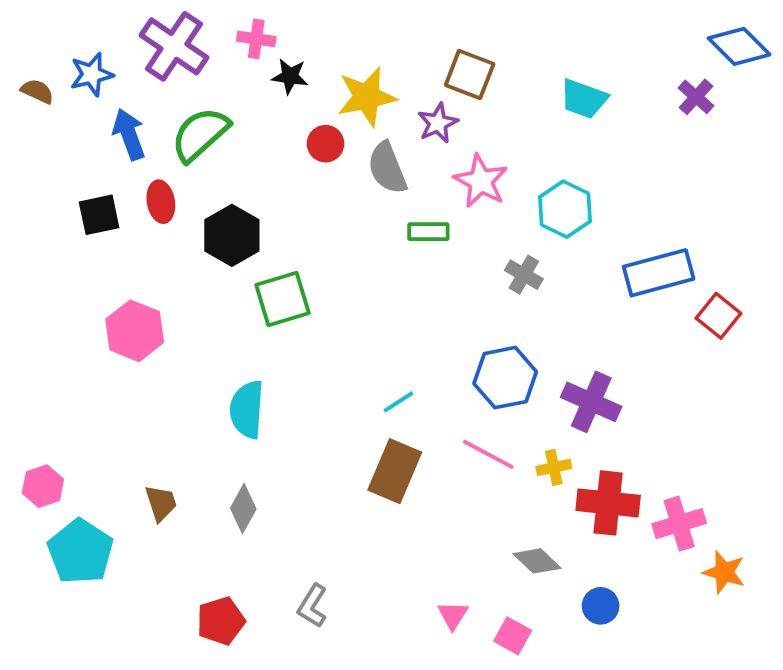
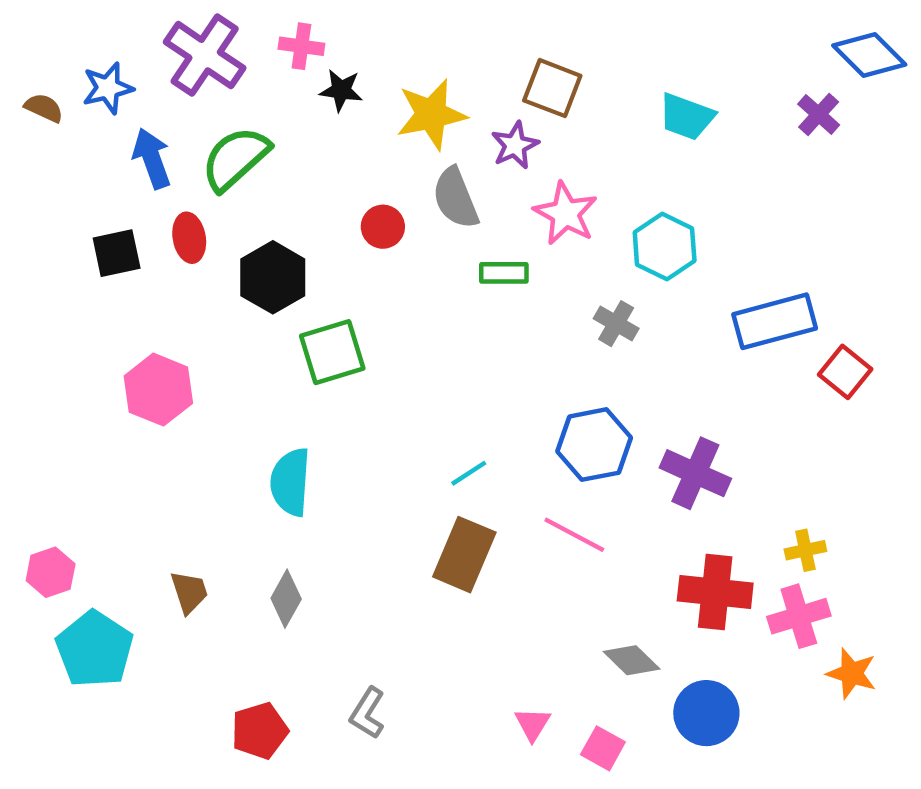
red circle: (326, 144) -> (383, 227), moved
yellow cross: (554, 467) -> (805, 550), moved
blue circle: (601, 606) -> (706, 713), size x1.5

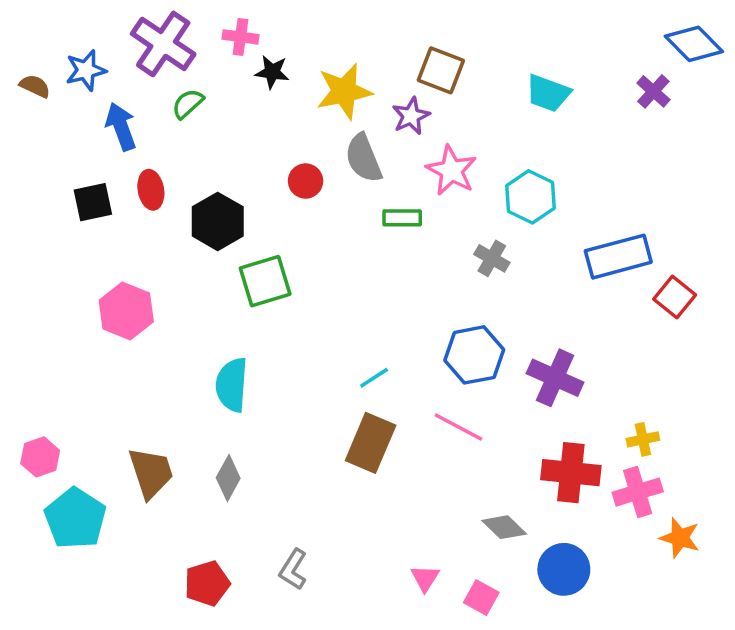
green semicircle: (235, 158) -> (188, 104), moved, size x0.6
brown trapezoid: (189, 592) -> (151, 473), size x1.5

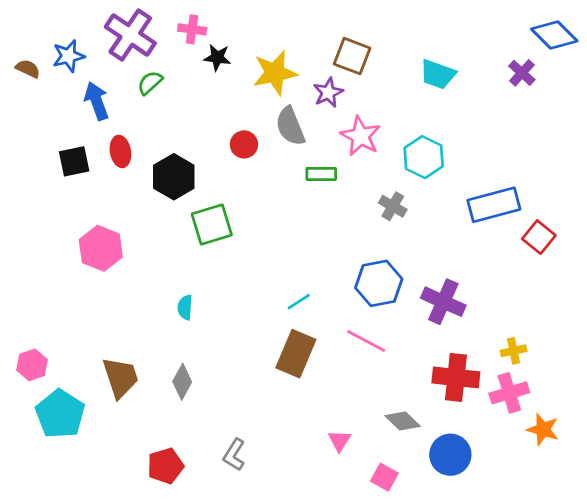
cyan semicircle: (232, 385) -> (185, 307), size x0.6
pink triangle: (425, 578) -> (339, 441), moved

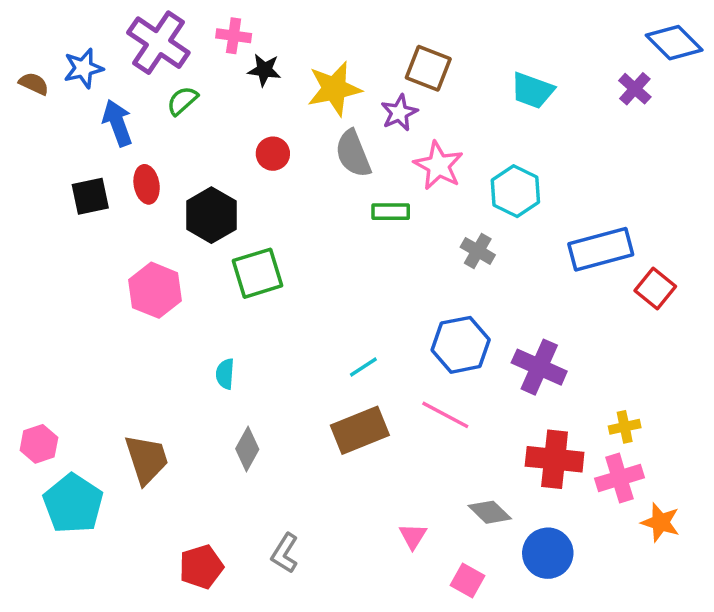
red circle: (244, 144) -> (273, 154), moved
pink hexagon: (101, 248) -> (155, 290), moved
brown rectangle: (296, 354) -> (360, 430), turned 45
gray diamond: (182, 382) -> (247, 449), moved

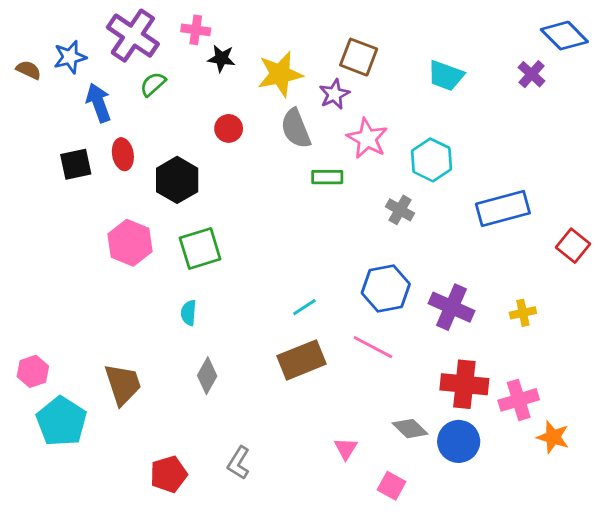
green square: (258, 273) -> (200, 248), moved
red square: (655, 288) -> (573, 246), moved
yellow cross: (625, 427) -> (523, 313), moved
blue circle: (548, 553) -> (459, 441), moved

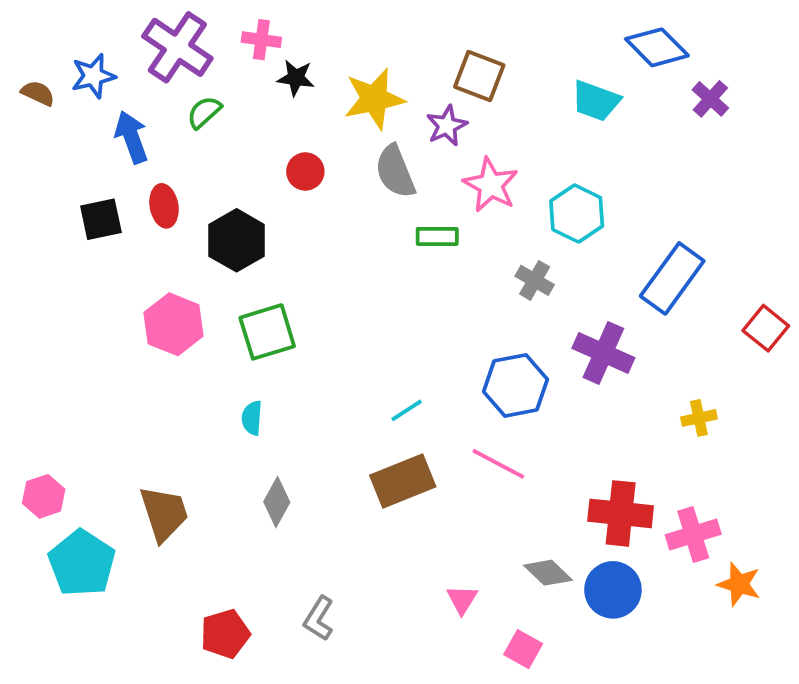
blue diamond: (564, 36) -> (657, 47), moved
blue rectangle: (503, 208) -> (672, 278), turned -39
purple cross: (452, 307) -> (603, 353), moved

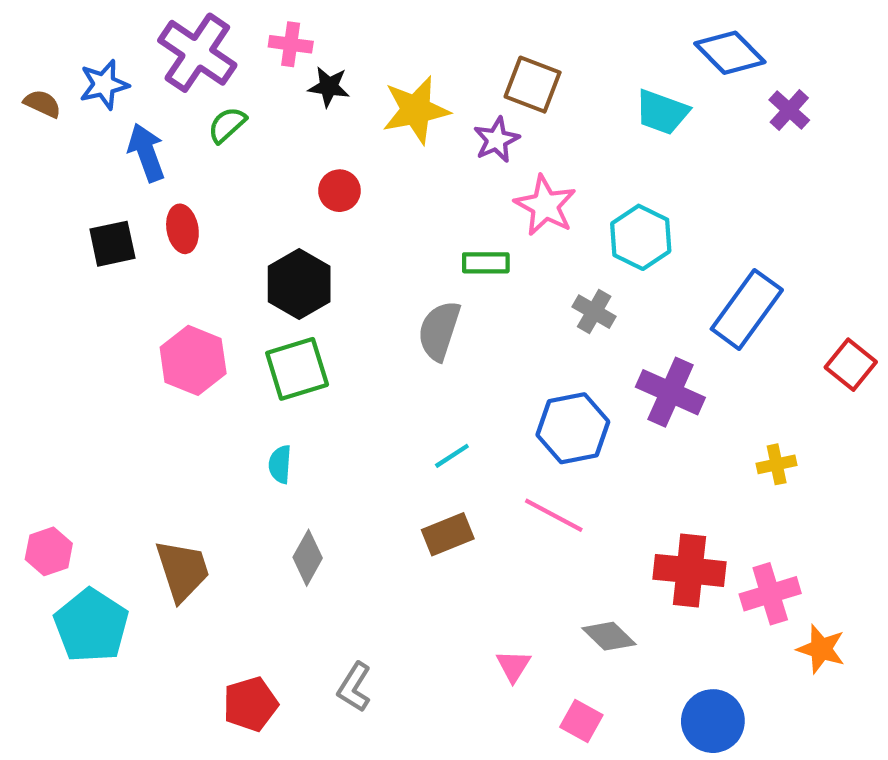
gray semicircle: (395, 171) -> (439, 331), moved, turned 40
black hexagon: (237, 240) -> (299, 284), moved
brown rectangle: (403, 481) -> (448, 534), size x0.7
blue circle: (613, 590) -> (713, 721), moved

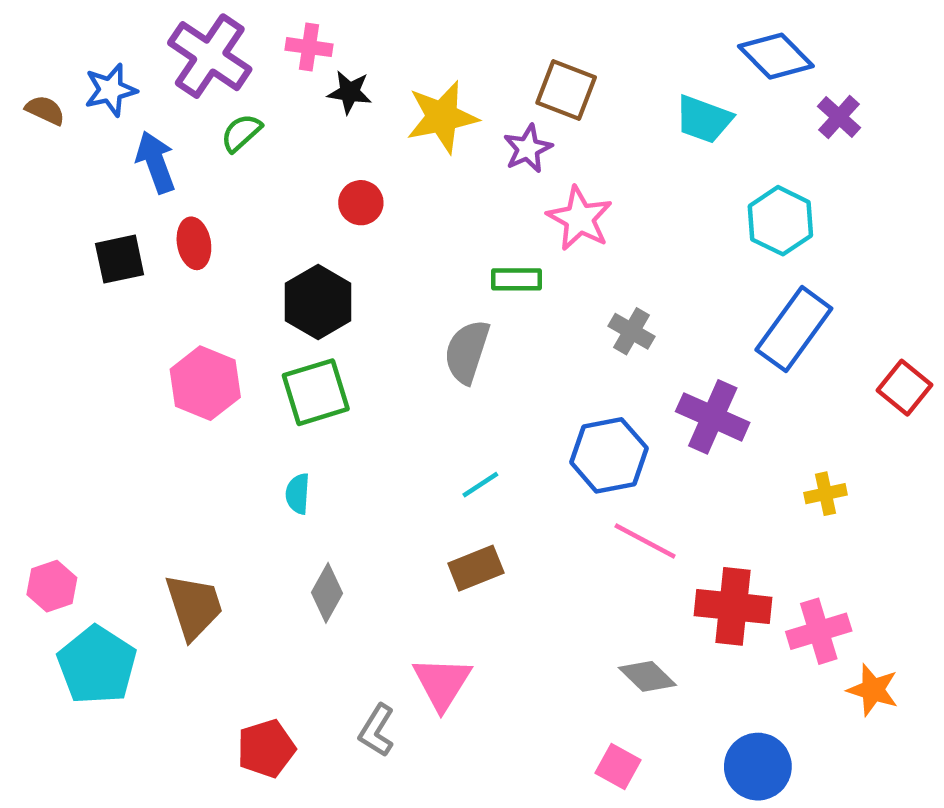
cyan hexagon: (641, 237) -> (780, 221), moved
pink line: (554, 515) -> (645, 541), moved
pink triangle: (513, 666) -> (442, 683), moved, size x1.6

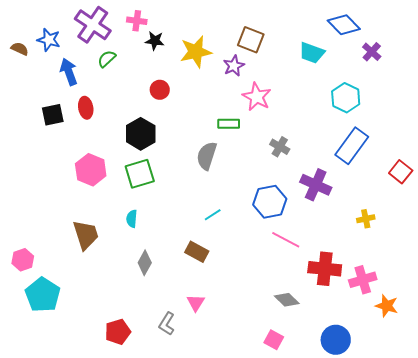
blue star: (111, 90) -> (49, 40), turned 30
brown rectangle: (476, 568) -> (197, 252), moved, turned 50
brown trapezoid: (194, 606) -> (86, 235), moved
pink triangle: (442, 683) -> (196, 303), size x0.7

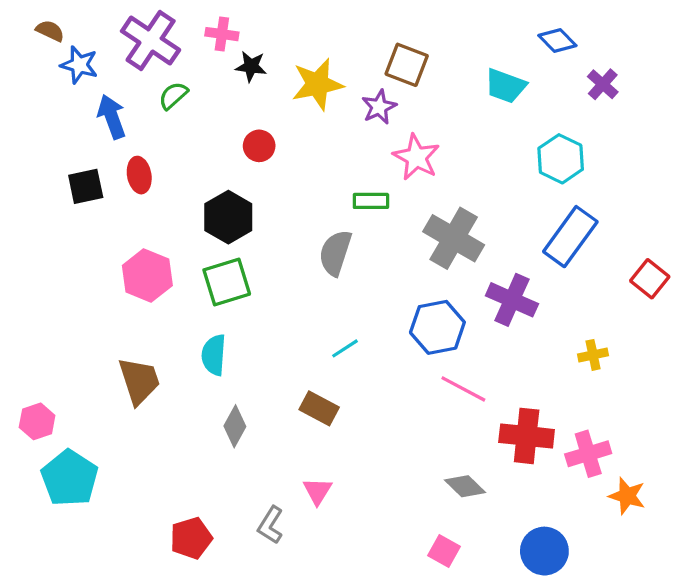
blue diamond: (344, 25) -> (557, 40), size x0.7
brown semicircle: (20, 49) -> (50, 31), moved
gray cross: (280, 147) -> (454, 238), size x1.8
cyan semicircle: (132, 219) -> (214, 355), size x1.4

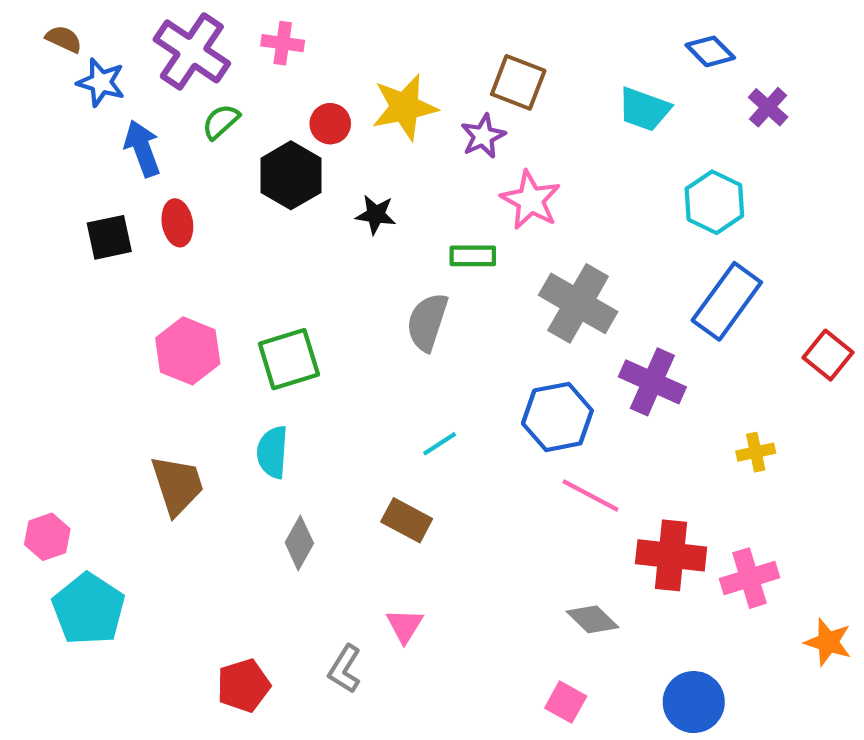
black star: (251, 66) -> (376, 215), moved
red circle: (259, 146) -> (330, 124), moved
black hexagon: (228, 217) -> (291, 175), moved
orange star: (627, 496) -> (828, 642), moved

